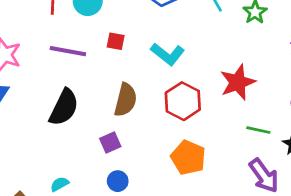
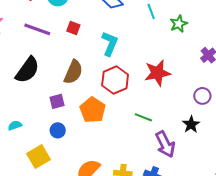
cyan L-shape: (168, 54) -> (110, 44), turned -115
green line: (258, 130) -> (143, 117), moved
orange pentagon: (188, 158) -> (93, 110), moved

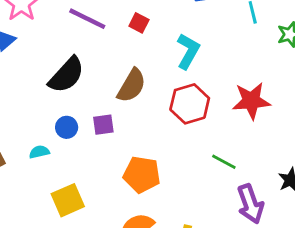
orange pentagon: (93, 110) -> (142, 175), moved, turned -30
blue circle: (58, 130) -> (67, 127), moved

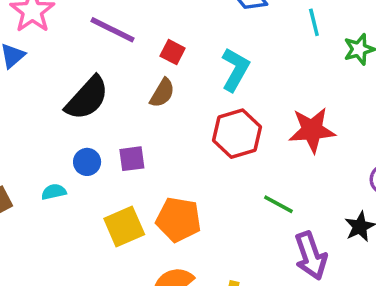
red square: (139, 23) -> (173, 52), moved
brown semicircle: (132, 86) -> (162, 93), moved, size x0.7
yellow square: (68, 200) -> (124, 227), moved

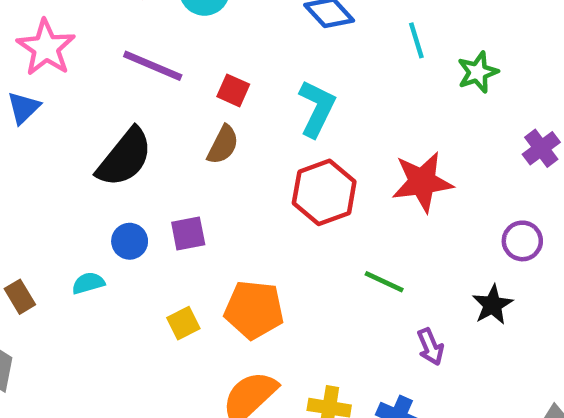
yellow square: (124, 227) -> (183, 323), size x0.6
purple arrow: (311, 256) -> (430, 347), size x0.6

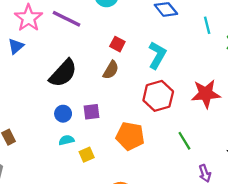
purple line: (153, 66) -> (67, 19), moved
green line: (384, 282) -> (184, 141), turned 30
cyan semicircle: (88, 283) -> (66, 140), moved
orange pentagon: (254, 310) -> (130, 136), moved

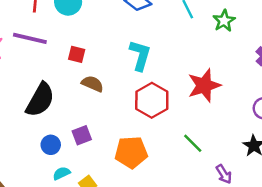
red square: (117, 44) -> (77, 54), moved
brown semicircle: (111, 70) -> (92, 84), turned -84

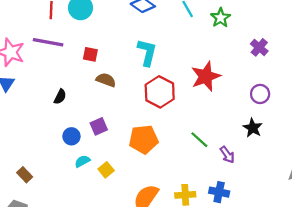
black semicircle: (40, 100) -> (60, 97), size x0.5
green line: (193, 143) -> (199, 140), moved

